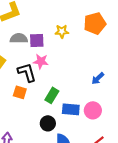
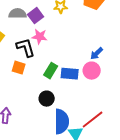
purple square: (37, 40) -> (36, 16), turned -35
blue rectangle: (71, 109) -> (70, 74), moved
pink circle: (93, 110) -> (92, 71), moved

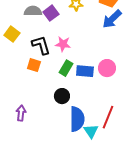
pink star: (40, 37) -> (63, 44), moved
blue arrow: (97, 54) -> (112, 19), moved, size x1.5
red line: (93, 120) -> (108, 117), turned -30

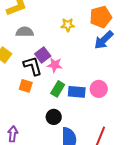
purple square: (51, 13) -> (43, 55), moved

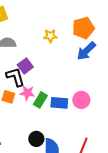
pink star: (55, 65) -> (27, 93), moved
black circle: (54, 117) -> (36, 139), moved

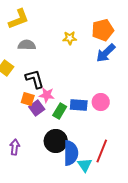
purple square: (25, 66) -> (37, 108), moved
green rectangle: (40, 100) -> (60, 111), moved
black circle: (36, 139) -> (56, 141), size x1.5

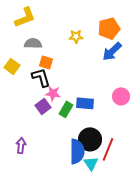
orange square: (28, 99) -> (46, 62), moved
pink circle: (101, 102) -> (121, 96), moved
black circle: (56, 141) -> (90, 139), moved

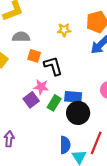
black L-shape: (41, 77) -> (53, 66), moved
black circle: (90, 139) -> (78, 113), moved
blue semicircle: (77, 151) -> (65, 145), size x0.7

